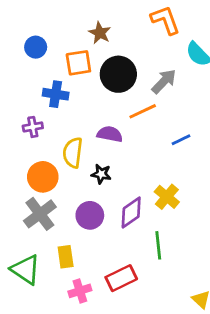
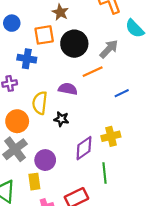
yellow cross: (167, 197) -> (111, 136), turned 36
purple circle: (90, 215) -> (45, 160), moved

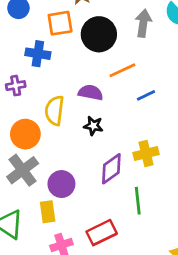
gray arrow: (109, 49) -> (143, 23), moved, turned -36
blue line: (122, 93) -> (146, 95), moved
black star: (61, 119) -> (93, 126), moved

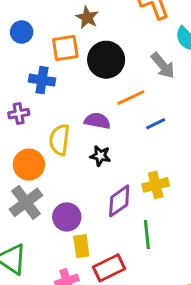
gray arrow: (143, 23) -> (163, 66), moved, turned 132
yellow rectangle: (48, 212) -> (81, 246), moved

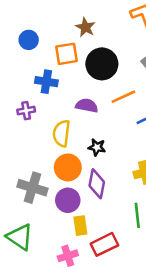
purple semicircle: (97, 121) -> (87, 106), moved
orange circle: (29, 165) -> (68, 167), moved
purple diamond: (119, 201) -> (97, 184), moved, turned -44
gray cross: (26, 202) -> (32, 188), turned -36

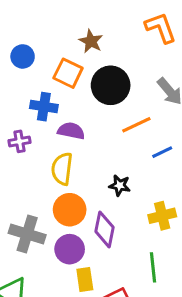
orange square: (67, 54) -> (68, 73), turned 35
purple semicircle: (87, 106) -> (71, 131), moved
black star: (97, 147) -> (120, 185), moved

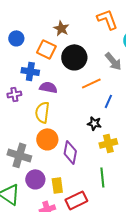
blue line: (162, 152) -> (108, 101), turned -40
black star: (120, 185) -> (94, 123), moved
purple circle: (70, 249) -> (35, 179), moved

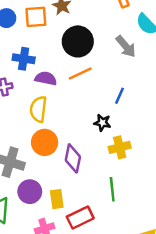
orange square: (46, 49) -> (36, 17), moved, turned -30
orange line: (91, 83) -> (80, 73), moved

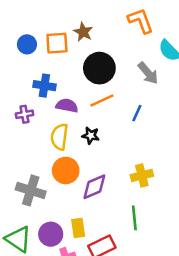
blue line: (120, 96) -> (137, 113), moved
black star: (102, 123) -> (91, 136), moved
purple diamond: (73, 158) -> (94, 187), turned 56
purple circle: (30, 192) -> (51, 234), moved

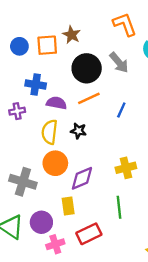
gray arrow: (148, 73) -> (119, 63), moved
yellow rectangle: (78, 228) -> (68, 206), moved

